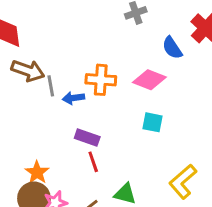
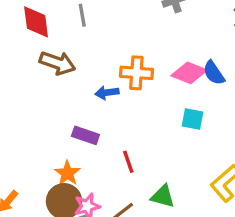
blue semicircle: (172, 48) -> (214, 73), moved
gray line: (51, 86) -> (82, 15), moved
purple rectangle: (87, 138) -> (85, 135), moved

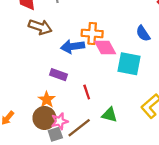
pink diamond: (189, 73) -> (105, 48), moved, turned 40
blue arrow: (107, 93) -> (73, 46), size x1.5
cyan square: (192, 119) -> (129, 64), size x1.6

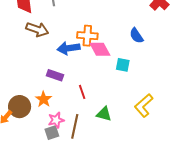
cyan square: (129, 64) -> (123, 65), size x0.6
brown circle: (44, 118) -> (20, 107), moved
brown line: (79, 128) -> (75, 126), turned -40

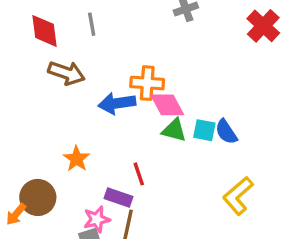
blue semicircle: (136, 36) -> (226, 132), moved
purple rectangle: (55, 75) -> (119, 197), moved
orange star: (44, 99) -> (76, 159), moved
green triangle: (104, 114) -> (174, 130), moved

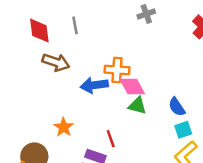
cyan square: (204, 130) -> (183, 130), moved, turned -30

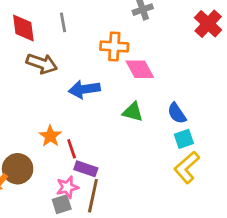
orange cross: (117, 70) -> (114, 47), moved
pink diamond: (132, 86) -> (140, 69), moved
red line: (111, 139) -> (72, 149), moved

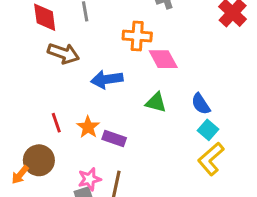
orange star: (50, 136) -> (88, 127), moved
cyan square: (184, 139) -> (208, 130), turned -30
red line: (72, 149) -> (56, 123), moved
purple rectangle: (86, 169) -> (114, 139), moved

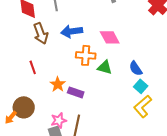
orange cross: (137, 36) -> (86, 55), moved
brown arrow: (63, 53) -> (41, 33), turned 50
blue arrow: (107, 79) -> (72, 31), moved
red line: (56, 123) -> (33, 67), moved

